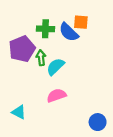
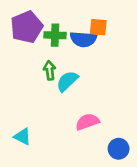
blue semicircle: (69, 32) -> (83, 39), turned -40
purple pentagon: (22, 49) -> (27, 27), moved
pink semicircle: (56, 95) -> (87, 122), moved

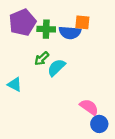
green arrow: (50, 70) -> (42, 59), turned -126
pink semicircle: (87, 122) -> (89, 107), moved, turned 54
cyan triangle: (23, 137) -> (15, 84), moved

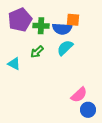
cyan semicircle: (56, 68) -> (65, 48), moved
cyan triangle: (15, 84) -> (14, 64), moved
pink semicircle: (89, 107) -> (79, 95), turned 102

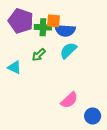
purple pentagon: (20, 20) -> (21, 21), turned -30
orange square: (73, 20) -> (54, 21), moved
pink semicircle: (79, 95) -> (69, 100), moved

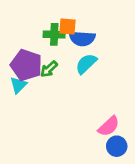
purple pentagon: (21, 21) -> (26, 65), moved
cyan triangle: (14, 67) -> (18, 85), turned 48
pink semicircle: (69, 100) -> (109, 126), moved

